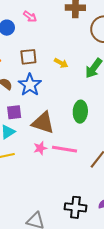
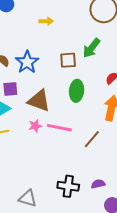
brown square: (28, 57) -> (68, 60), moved
yellow arrow: (61, 63) -> (46, 21), moved, turned -32

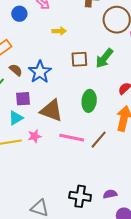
brown square: (68, 60) -> (79, 59), moved
pink star: (35, 126) -> (35, 136), moved
brown line: (92, 139) -> (99, 140), moved

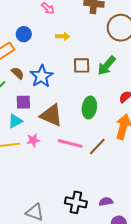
blue circle: (19, 14) -> (24, 34), moved

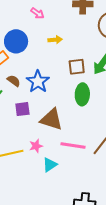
blue circle: (24, 34) -> (16, 41), size x1.5
green ellipse: (89, 107) -> (82, 94), moved
cyan triangle: (15, 121) -> (50, 165), moved

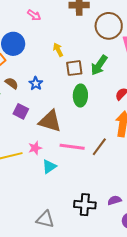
yellow arrow: (55, 40) -> (58, 50), moved, turned -112
blue star: (38, 81) -> (36, 83), size x0.6
purple square: (22, 109) -> (21, 111), turned 35

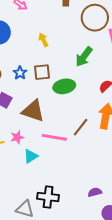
brown square: (74, 68) -> (42, 72), moved
green ellipse: (80, 96) -> (64, 86), turned 75
brown line: (99, 147) -> (81, 127), moved
black cross: (85, 205) -> (48, 197), moved

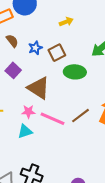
yellow arrow: (43, 40) -> (66, 22), turned 80
brown square: (42, 72) -> (57, 53), turned -36
pink star: (17, 137) -> (28, 112), moved

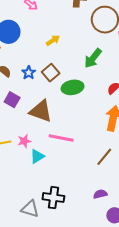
pink star: (28, 112) -> (24, 141), moved
brown line: (80, 116) -> (104, 157), moved

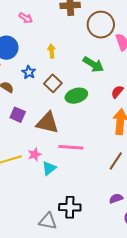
yellow arrow: (53, 40) -> (52, 51), turned -56
green arrow: (93, 58) -> (93, 64), turned -90
blue star: (29, 73) -> (29, 72), moved

